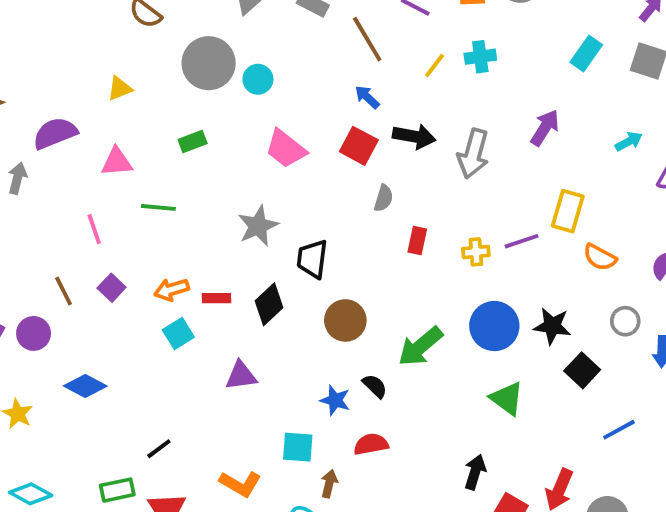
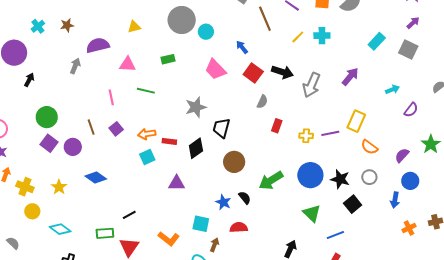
blue arrow: (367, 97) -> (242, 47), moved
gray circle: (625, 321) -> (369, 177), moved
blue line: (619, 430) -> (335, 235), moved

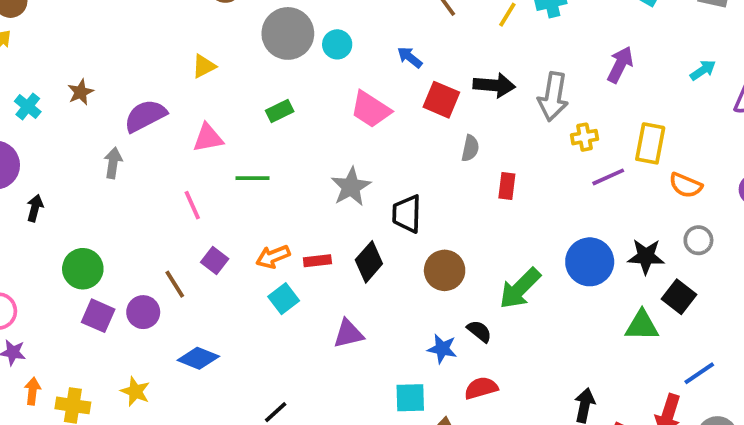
brown line: (91, 127) -> (175, 284), moved
yellow cross: (306, 136) -> (584, 137), moved
green triangle: (312, 213) -> (642, 326), moved, turned -30
blue line: (335, 235) -> (699, 373), moved

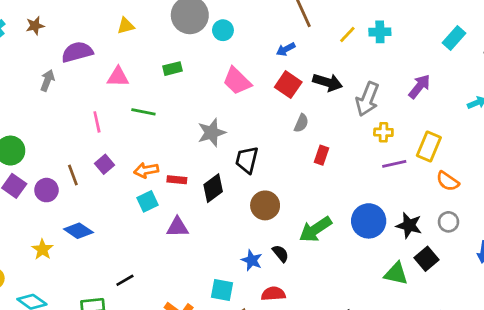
blue arrow: (410, 57) -> (286, 49), moved, turned -78
purple triangle: (348, 334) -> (177, 227), moved
yellow star: (135, 391) -> (42, 249), moved

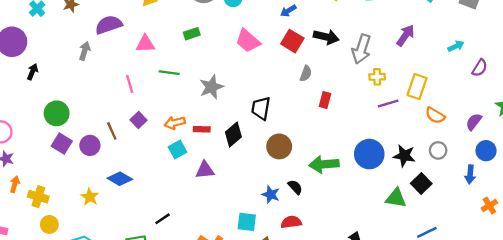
gray star: (212, 133) -> (211, 87), moved
green arrow: (315, 229) -> (324, 164), turned 32

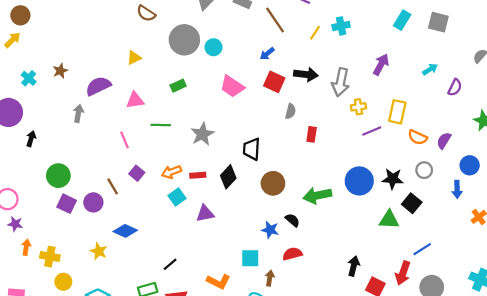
purple semicircle: (474, 122) -> (444, 141), moved

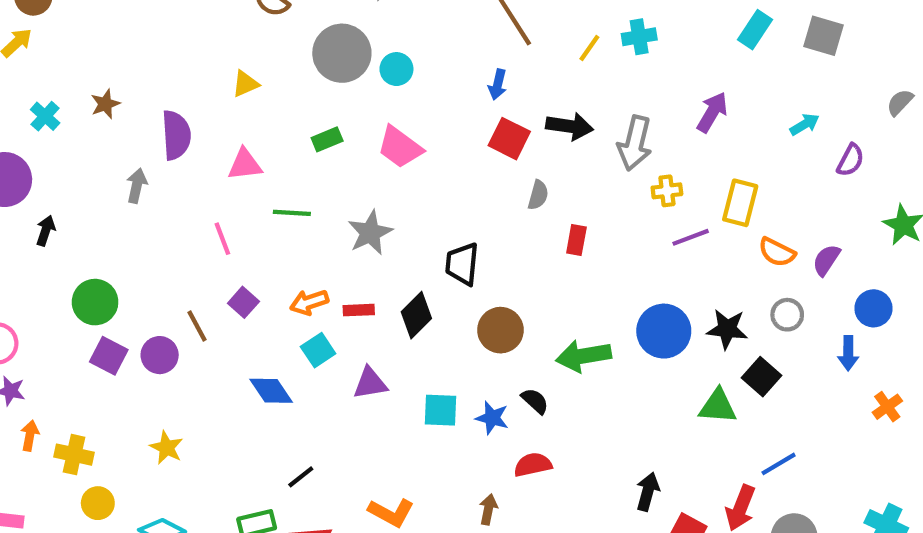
blue arrow: (267, 54) -> (498, 85), turned -40
purple semicircle: (98, 86) -> (176, 135), turned 110
pink trapezoid: (232, 86) -> (400, 147), moved
blue diamond: (125, 231) -> (271, 391), moved, turned 30
cyan square: (250, 258) -> (441, 410), moved

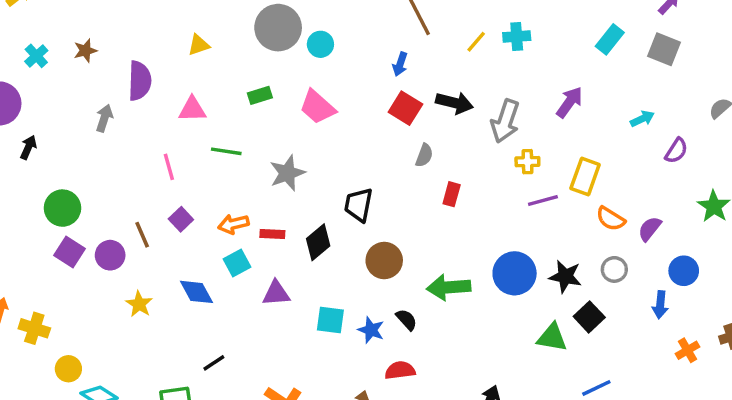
yellow star: (167, 448) -> (139, 304), moved
yellow circle: (98, 503) -> (68, 369), moved

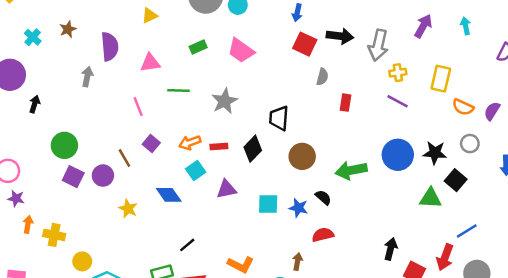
cyan arrow: (642, 119) -> (466, 26), moved, turned -70
purple line: (543, 200) -> (398, 101), moved, turned 50

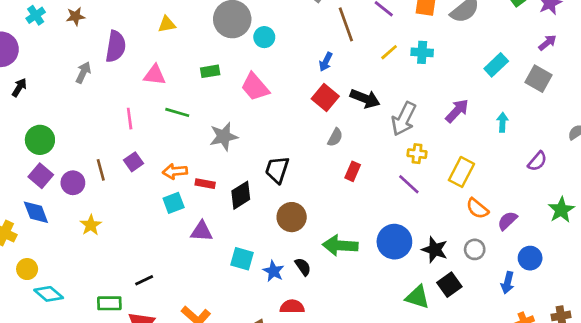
blue diamond: (169, 195) -> (36, 212), moved

